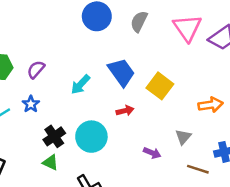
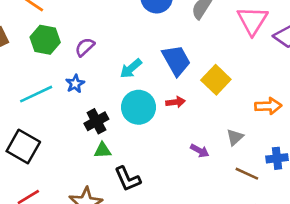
cyan circle: (91, 137) -> (139, 107), moved
green triangle: (50, 162) -> (102, 150), moved, turned -35

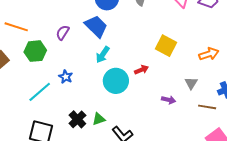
purple semicircle: (85, 47) -> (63, 33), moved
blue trapezoid: (176, 60) -> (96, 26), moved
black cross: (96, 121) -> (77, 119), moved

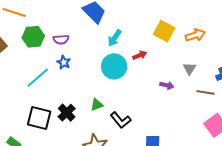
purple semicircle: (63, 33) -> (61, 39), moved, turned -126
orange arrow: (209, 54) -> (195, 35), moved
cyan arrow: (103, 55) -> (115, 38), moved
black cross: (77, 119) -> (67, 113), moved

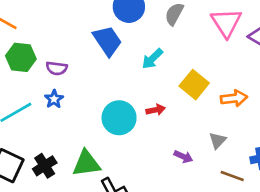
cyan arrow: (115, 38) -> (152, 59), moved
green triangle: (97, 105) -> (86, 163), size x1.6

